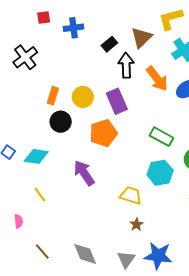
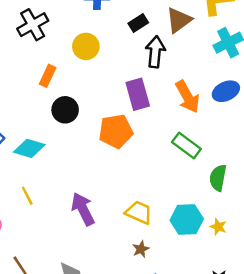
orange arrow: (157, 79) -> (187, 97), moved
orange rectangle: (53, 96) -> (48, 76), moved
yellow circle: (83, 97) -> (86, 46), moved
purple arrow: (84, 173) -> (83, 209), moved
cyan hexagon: (160, 173) -> (187, 220), moved

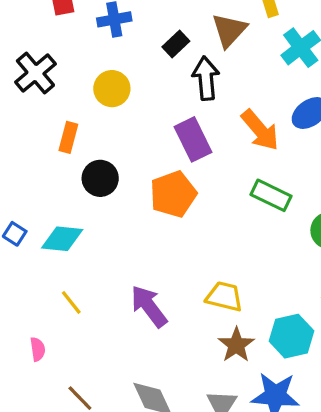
cyan hexagon: (187, 220) -> (292, 336), moved
brown star: (141, 249) -> (236, 345), size x1.5

